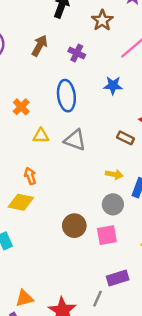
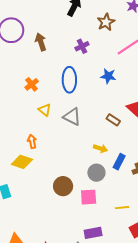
brown arrow: (40, 46) -> (41, 42), moved, turned -54
purple cross: (77, 53) -> (82, 46), turned 32
yellow triangle: (41, 136) -> (45, 110), turned 32

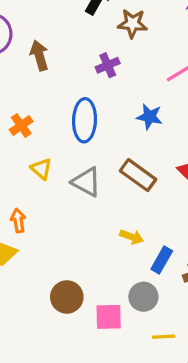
brown star: (106, 22) -> (133, 23), moved, turned 30
brown rectangle: (113, 120) -> (138, 175), moved, size x1.5
gray circle: (96, 173) -> (143, 297), moved

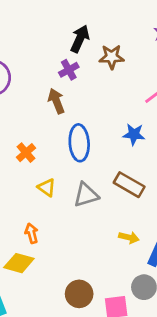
brown arrow: (39, 55) -> (56, 101), moved
purple cross: (108, 65) -> (69, 70), moved
gray triangle: (86, 182) -> (86, 195), turned -40

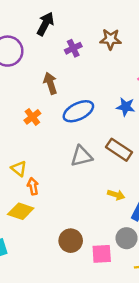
black arrow: (80, 39) -> (45, 24), moved
brown arrow: (56, 101) -> (50, 83), moved
blue ellipse: (79, 143) -> (78, 111), turned 64
yellow triangle: (47, 188) -> (19, 169), moved

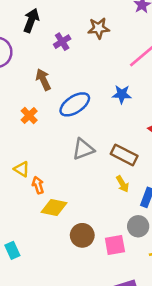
brown rectangle: (119, 150) -> (124, 155), moved
yellow arrow: (116, 195) -> (123, 184), turned 49
yellow diamond: (21, 211) -> (54, 207), moved

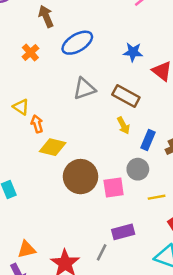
blue star: (122, 94) -> (133, 52), moved
brown circle: (82, 235) -> (80, 177), size x1.4

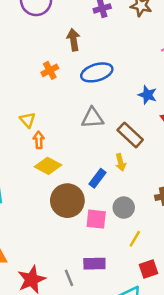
blue rectangle: (148, 140) -> (97, 178), moved
yellow line: (157, 197) -> (135, 239), turned -63
gray line: (102, 252) -> (69, 278), turned -63

